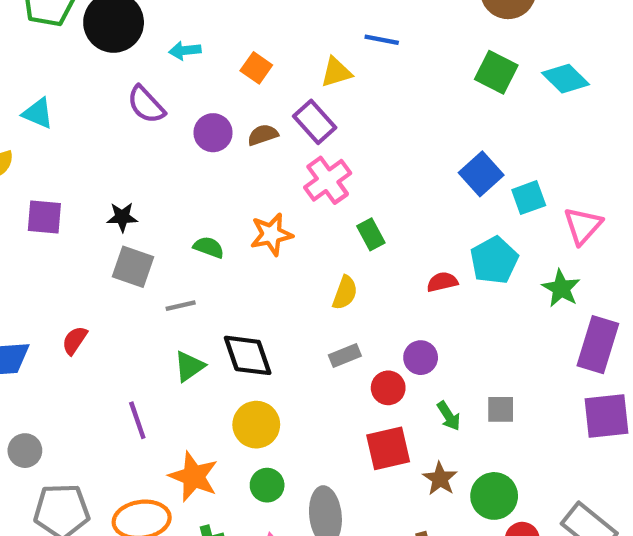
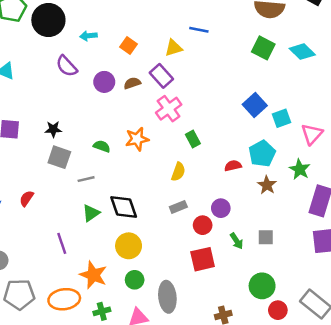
brown star: (440, 479) -> (267, 185), moved

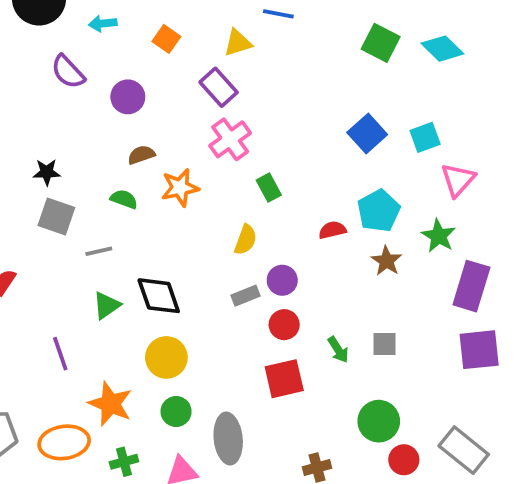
brown semicircle: (132, 83) -> (141, 155), moved
cyan square: (281, 118) -> (425, 137), moved
purple circle: (221, 208) -> (282, 280), moved

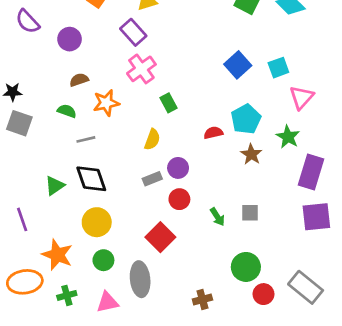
gray line: (99, 251) -> (86, 139), moved
red square: (284, 379) -> (160, 237), moved, turned -32

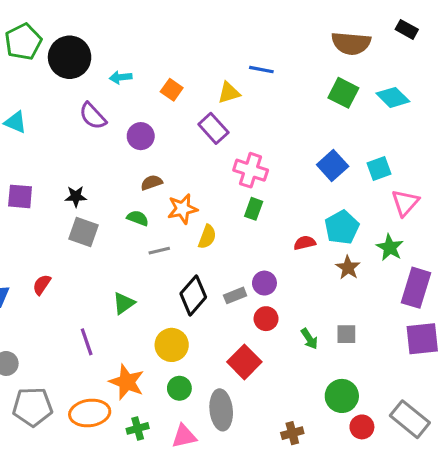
pink cross: (141, 69) -> (251, 170), moved, turned -36
green rectangle: (169, 103) -> (254, 209), turned 48
yellow semicircle: (152, 139) -> (207, 237), moved
black diamond: (91, 179) -> (193, 295), moved, turned 60

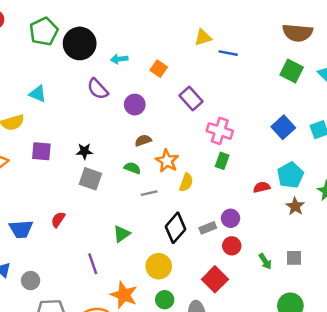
yellow triangle: (229, 93) -> (203, 37), moved
orange star: (182, 209) -> (167, 161), turned -30

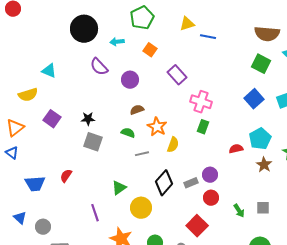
green pentagon: (44, 31) -> (142, 18), moved
brown semicircle: (298, 33) -> (267, 34), moved
green square: (292, 71) -> (261, 64), moved
purple square: (41, 151) -> (52, 119), turned 30
yellow circle: (159, 266) -> (141, 208), moved

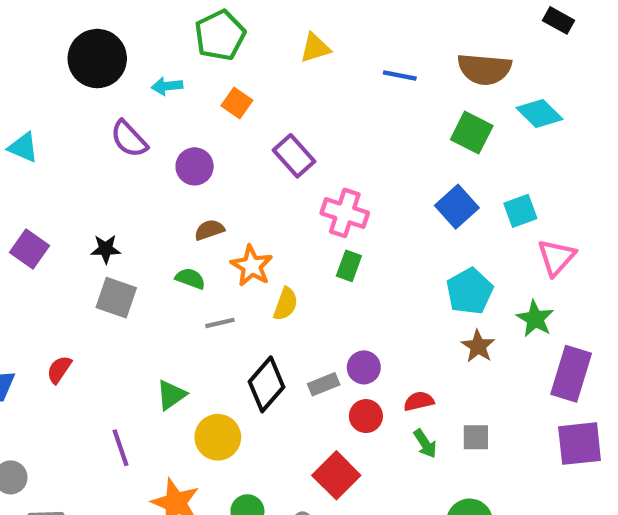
blue line: (208, 37) -> (400, 75), moved
red semicircle: (236, 149) -> (419, 401), moved

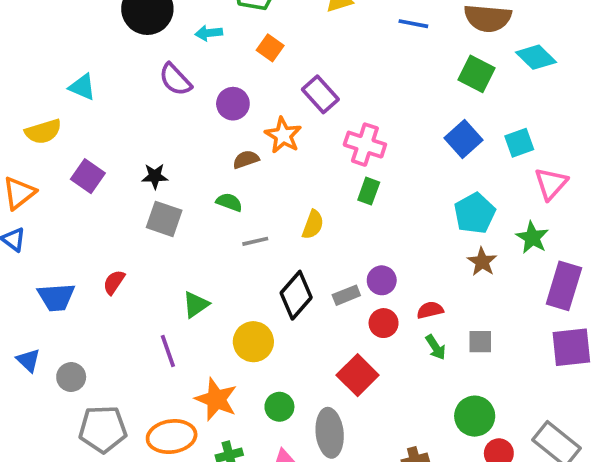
orange star: (252, 266) -> (283, 135), moved
green triangle: (171, 395) -> (196, 304), moved

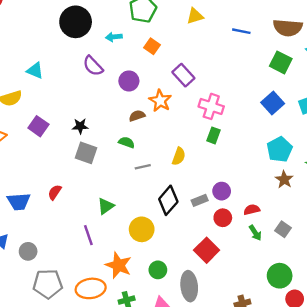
gray square: (480, 342) -> (283, 229), turned 35

